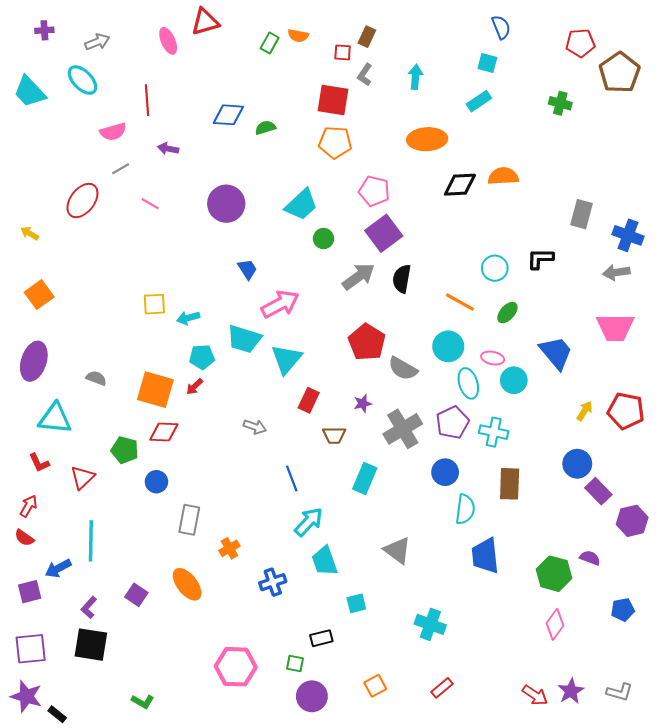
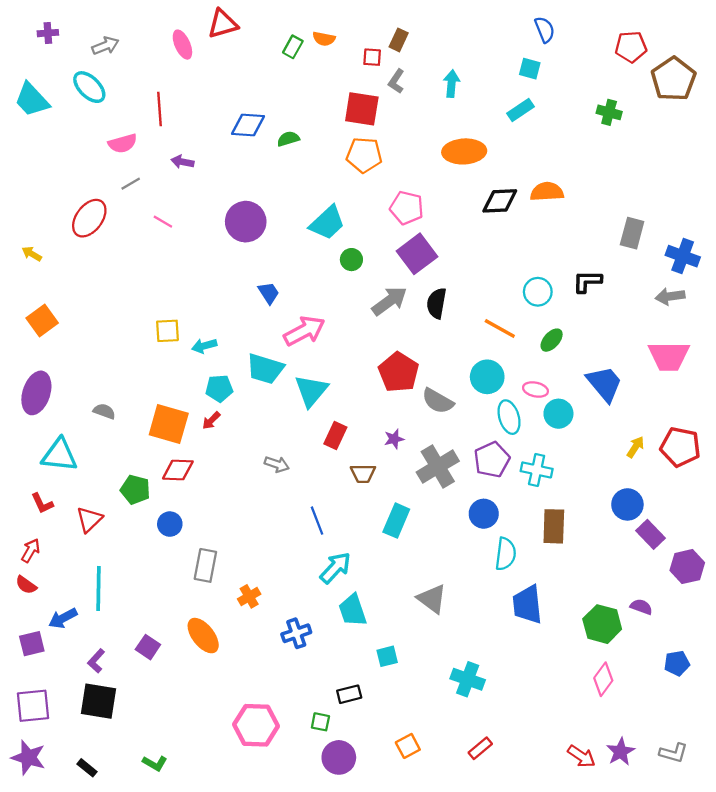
black rectangle: (57, 714) -> (87, 768), moved

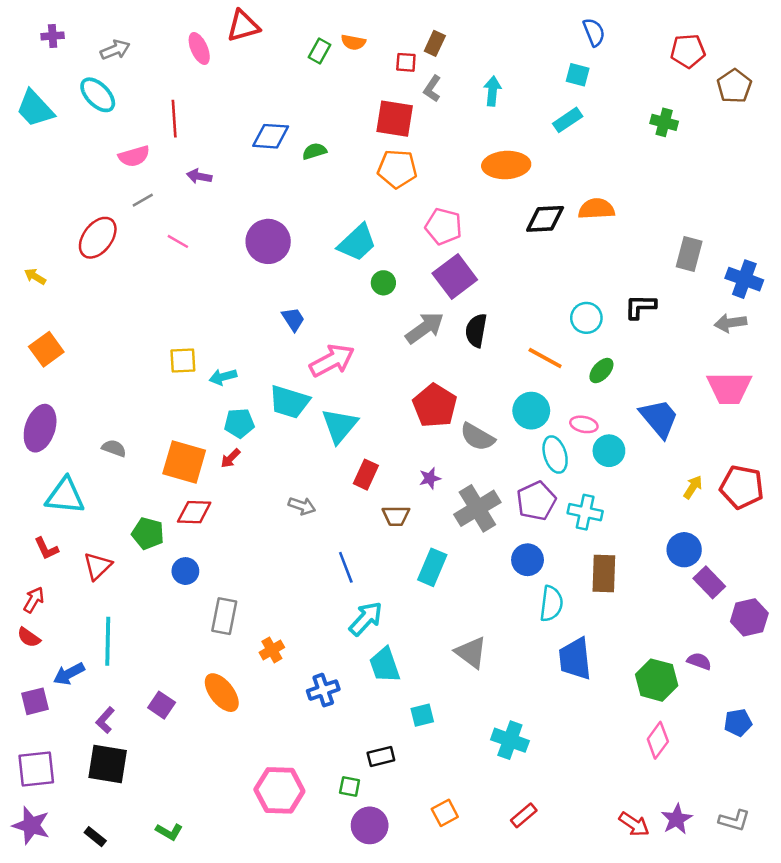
brown pentagon: (673, 79) -> (734, 86), size x0.7

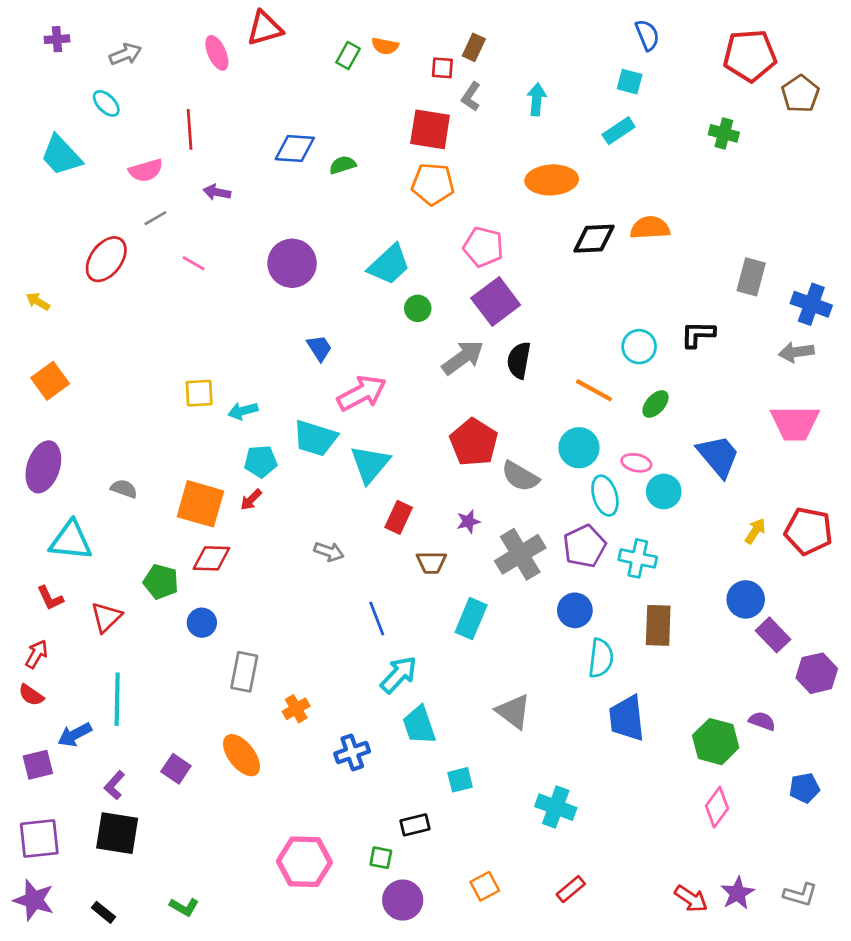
red pentagon: (688, 51) -> (750, 56), size x1.4
cyan ellipse: (98, 95) -> (106, 103), size x0.7
cyan trapezoid: (35, 109) -> (61, 155), moved

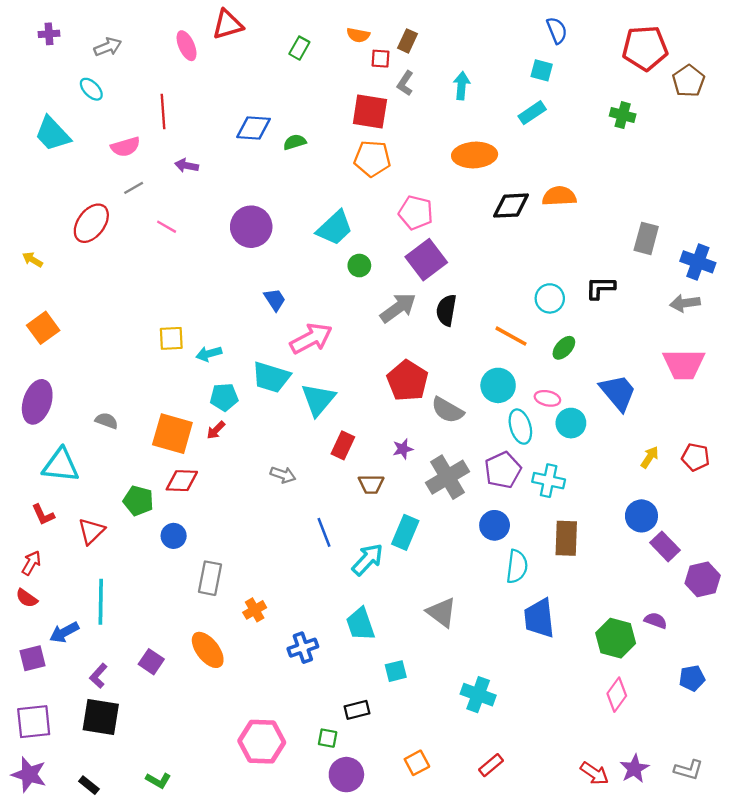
orange semicircle: (385, 46) -> (358, 35), moved
red pentagon: (809, 531) -> (696, 457), size x0.7
cyan arrow: (399, 675) -> (368, 559), moved

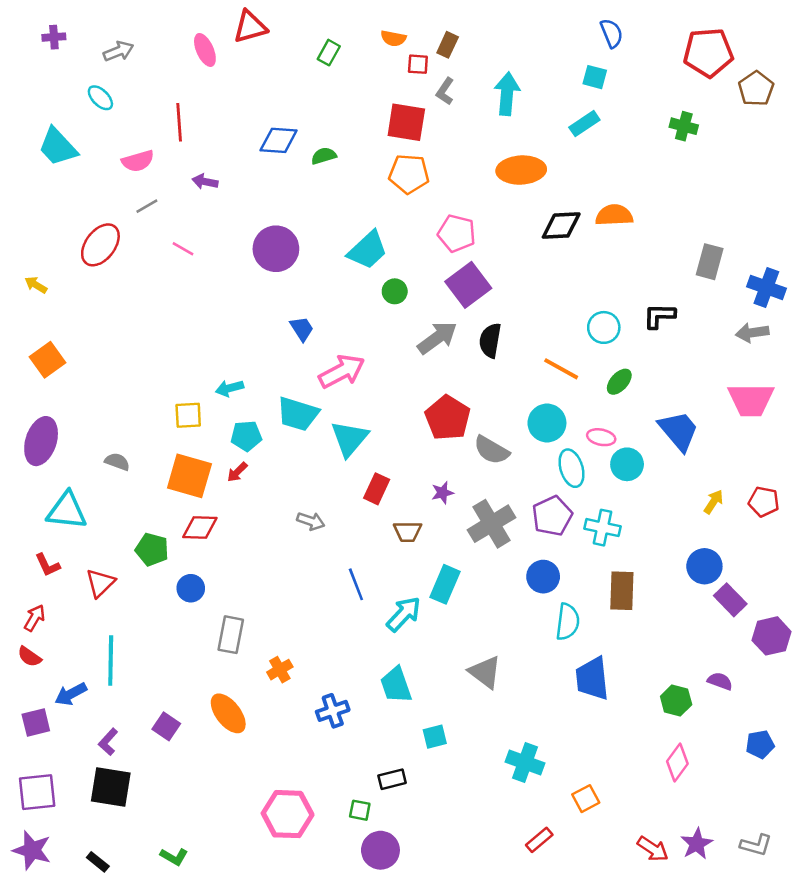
cyan arrow: (462, 86) -> (507, 94), size x1.4
yellow square: (171, 338) -> (188, 415), moved
green hexagon: (616, 638) -> (676, 700), size x0.7
orange square: (417, 763) -> (586, 799), moved

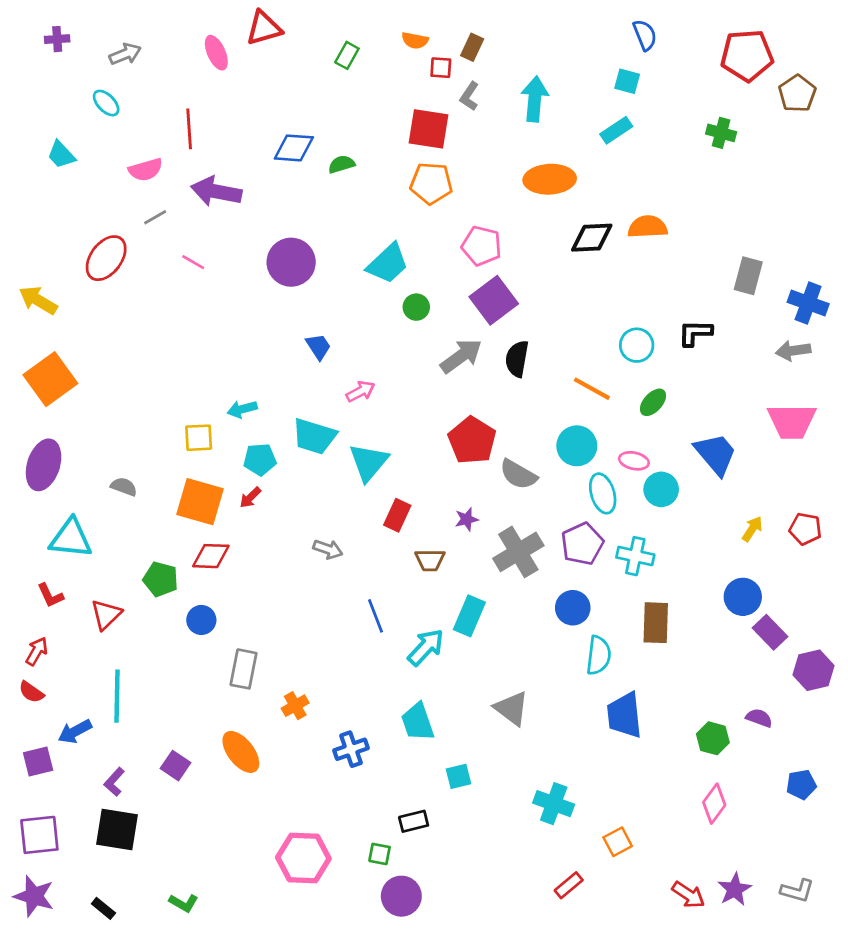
cyan trapezoid: (58, 147) -> (61, 155), size x0.7
purple arrow: (205, 182) -> (216, 191), size x1.8
yellow arrow: (36, 285) -> (38, 300), size x1.6
orange square: (47, 360) -> (50, 379), size x1.4
pink arrow: (342, 371) -> (361, 391), size x0.6

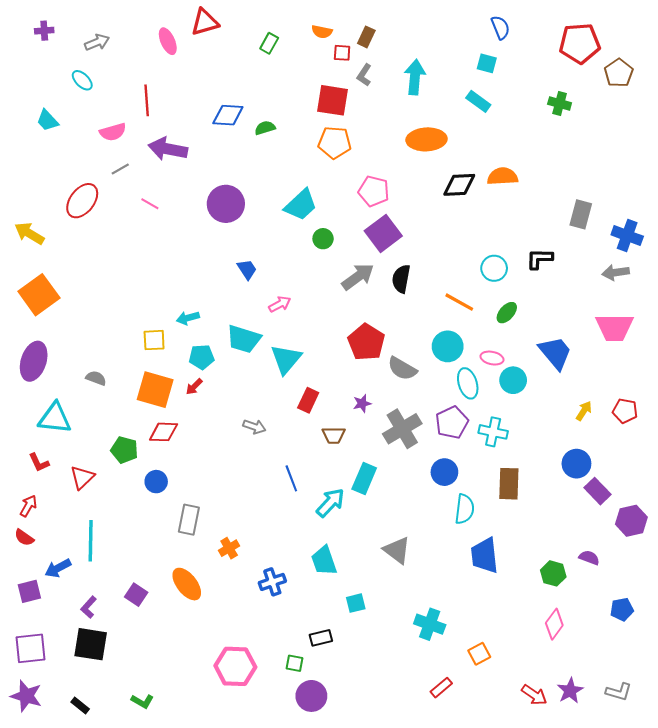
cyan rectangle: (616, 130) -> (478, 101), turned 70

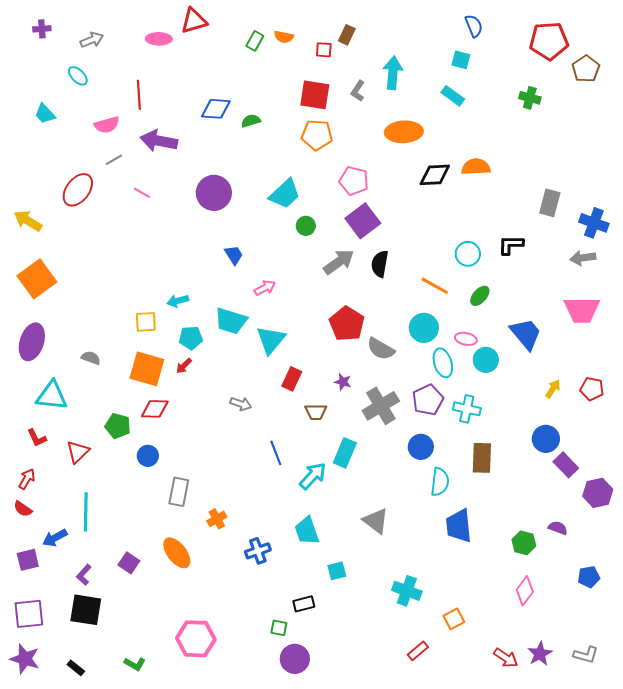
orange semicircle: (322, 32) -> (284, 37), moved
pink ellipse: (168, 41) -> (159, 39), turned -65
gray L-shape: (364, 75) -> (358, 91), moved
purple star: (362, 403) -> (343, 382), turned 30
pink hexagon: (235, 666) -> (196, 639), moved

